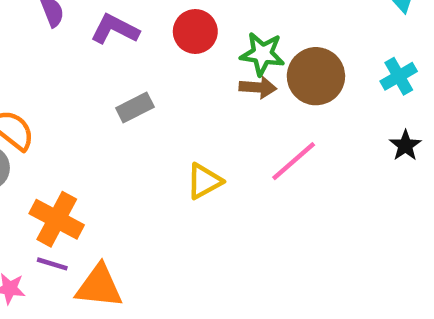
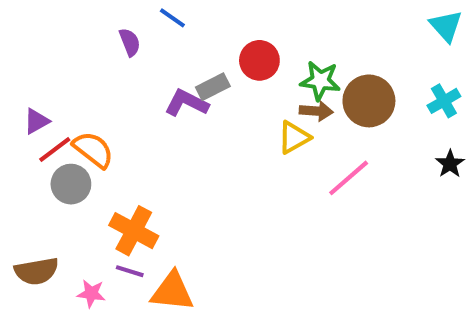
purple L-shape: (115, 29) -> (186, 103), moved
gray rectangle: (135, 107) -> (213, 87), moved
yellow triangle: (204, 181) -> (294, 137), moved

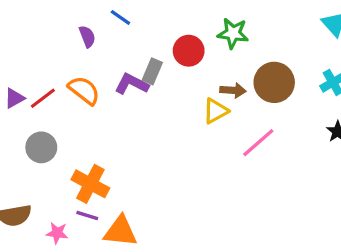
green star: (320, 81) -> (233, 33), moved
gray rectangle: (213, 87) -> (152, 71), turned -40
red line: (55, 150) -> (43, 98), moved
orange semicircle: (93, 150) -> (84, 90), moved

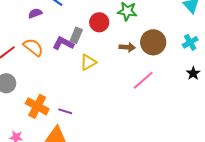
purple semicircle: (87, 36) -> (35, 13), turned -88
yellow triangle: (216, 111) -> (88, 62), moved
purple line: (87, 215) -> (65, 111), moved

